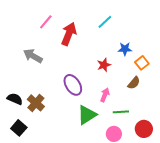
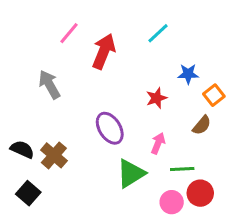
gray arrow: (33, 56) -> (49, 84), turned 30
red circle: (144, 129) -> (200, 193), moved

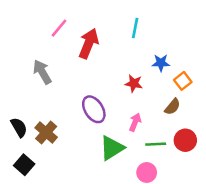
cyan line: (158, 33) -> (135, 28), turned -36
red star: (156, 98) -> (134, 84), turned 30
black semicircle: (22, 149) -> (19, 127), turned 36
red circle: (200, 193) -> (185, 140), moved

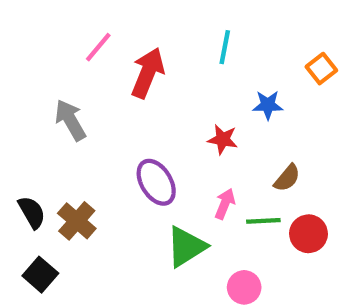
orange square: (183, 81) -> (321, 69), moved
green line: (156, 144) -> (263, 221), moved

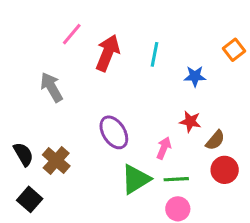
cyan line: (225, 47) -> (154, 54), moved
red star: (223, 139) -> (190, 121), moved
brown semicircle: (287, 178) -> (215, 140), moved
green line: (263, 221) -> (176, 179), moved

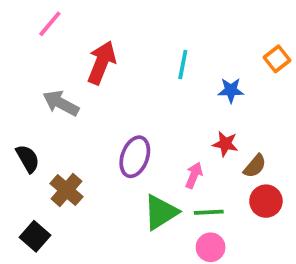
pink line: (72, 34) -> (50, 24), moved
red arrow: (108, 53) -> (102, 63), moved
gray arrow: (51, 87) -> (61, 103), turned -32
purple ellipse: (114, 132) -> (135, 157), turned 52
black semicircle: (23, 154) -> (28, 159), moved

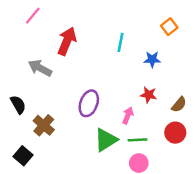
orange square: (277, 59) -> (169, 27), moved
brown semicircle: (255, 166) -> (179, 105), moved

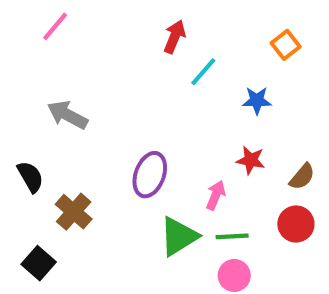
red arrow: (67, 41) -> (175, 37), moved, size x0.7
cyan line: (120, 42) -> (203, 72), turned 30

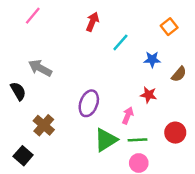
red arrow: (175, 37) -> (92, 22), moved
black semicircle: (30, 177) -> (18, 91), moved
brown semicircle: (302, 177) -> (179, 74), moved

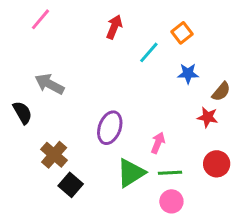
orange square: (169, 27) -> (182, 33), moved
red star: (148, 95) -> (208, 117), moved
black square: (23, 156) -> (71, 185), moved

